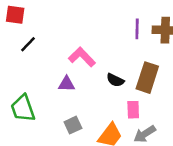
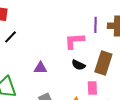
pink L-shape: (82, 57) -> (74, 41), moved, turned -50

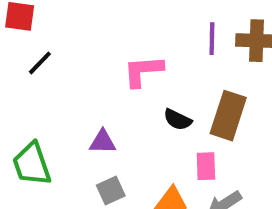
pink L-shape: (74, 41) -> (143, 71), moved
purple triangle: (40, 68) -> (103, 142), moved

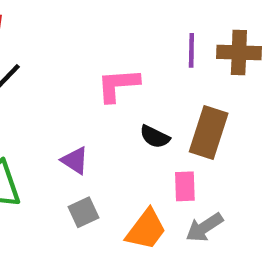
purple triangle: (103, 142) -> (75, 160), turned 32

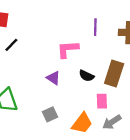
purple line: (191, 50) -> (95, 27), moved
purple triangle: (75, 160) -> (53, 78), moved

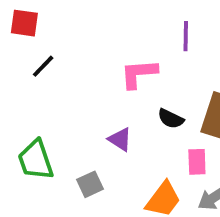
purple triangle: (53, 78) -> (120, 139), moved
gray square: (50, 114) -> (90, 184), moved

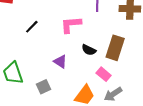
black line: (43, 66) -> (32, 27), moved
pink rectangle: (197, 162) -> (104, 74), turned -48

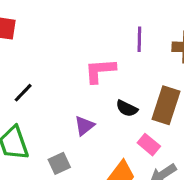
black line: (32, 27) -> (23, 93), moved
purple triangle: (60, 61) -> (84, 126), turned 48

